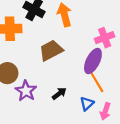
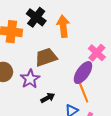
pink cross: (105, 38) -> (97, 53), turned -36
purple star: (26, 91) -> (30, 79), moved

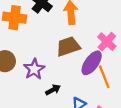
brown trapezoid: (46, 57) -> (68, 46), moved
orange line: (83, 92) -> (104, 77), moved

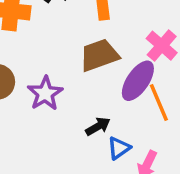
black arrow: (53, 90) -> (98, 126), moved

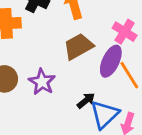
blue triangle: (119, 148) -> (104, 114), size x1.6

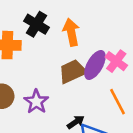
purple ellipse: (111, 61) -> (95, 65), moved

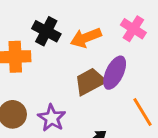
orange arrow: (71, 32) -> (86, 38), turned -96
pink cross: (116, 61) -> (133, 29), moved

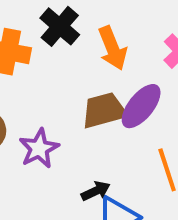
orange arrow: (86, 38) -> (112, 48), turned -104

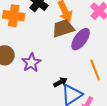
brown trapezoid: (104, 110) -> (63, 28), moved

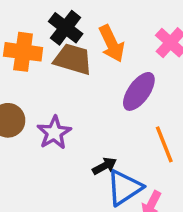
brown trapezoid: (63, 28) -> (73, 59), moved, turned 35

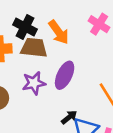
purple ellipse: (139, 91) -> (65, 75), moved
purple star: (54, 133) -> (34, 83), moved, turned 30

